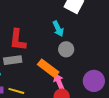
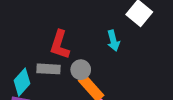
gray circle: (66, 49) -> (81, 70), moved

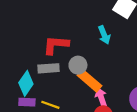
red L-shape: (60, 45) -> (56, 45), turned 84

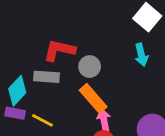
cyan arrow: (104, 35) -> (141, 55), moved
gray circle: (78, 65) -> (90, 67), moved

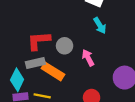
orange rectangle: (93, 98) -> (53, 71), moved
pink arrow: (104, 120) -> (88, 58), moved

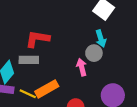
gray circle: (65, 46) -> (94, 53), moved
orange rectangle: (53, 71) -> (47, 89), moved, turned -75

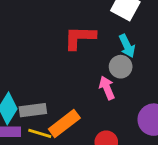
red L-shape: (37, 39) -> (80, 38), moved
gray rectangle: (29, 60) -> (33, 110), moved

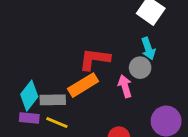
red L-shape: (80, 38) -> (94, 59), moved
orange rectangle: (64, 124) -> (83, 85), moved

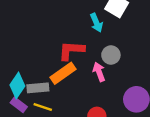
cyan arrow: (148, 49) -> (96, 23), moved
purple rectangle: (29, 118) -> (19, 105), turned 35

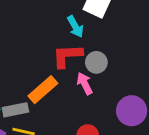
red L-shape: (71, 50) -> (67, 56), moved

